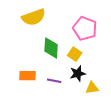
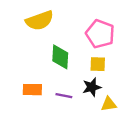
yellow square: (75, 54) -> (98, 64), moved, turned -32

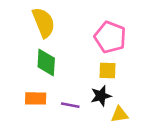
yellow semicircle: (40, 21) -> (44, 23), turned -92
green diamond: (60, 57) -> (46, 63), moved

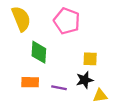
yellow semicircle: (44, 23) -> (21, 19), moved
pink pentagon: (110, 37) -> (67, 21), moved

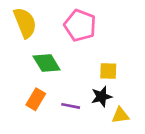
green diamond: (39, 52) -> (47, 63), turned -35
orange rectangle: (30, 82) -> (36, 99), turned -60

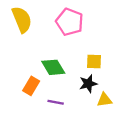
green diamond: (47, 63) -> (53, 67), moved
purple line: (71, 106) -> (56, 102), moved

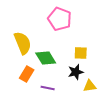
yellow semicircle: (22, 20) -> (23, 43), moved

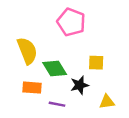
black star: (76, 72) -> (80, 85), moved
orange rectangle: (27, 74) -> (32, 88), turned 63

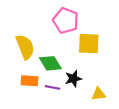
yellow square: (96, 63) -> (89, 44), moved, size x1.5
purple line: (57, 104) -> (53, 87), moved

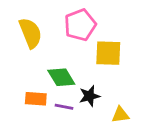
pink pentagon: (66, 21) -> (80, 25), turned 30
yellow semicircle: (25, 47) -> (30, 33), moved

